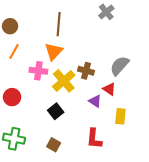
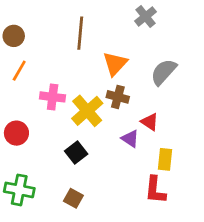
orange triangle: (54, 51) -> (115, 64), moved
gray semicircle: (119, 66) -> (164, 72), moved
red L-shape: (94, 139) -> (155, 190), moved

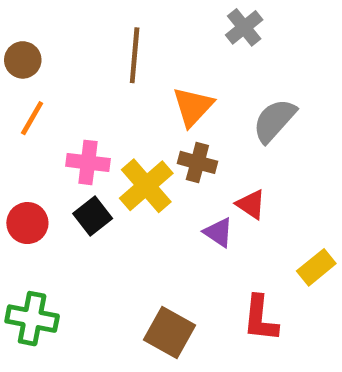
black square: (76, 152) -> (93, 216), moved
yellow rectangle: (165, 159) -> (316, 267), moved, turned 45
brown square: (73, 198) -> (170, 333), moved, size x1.5

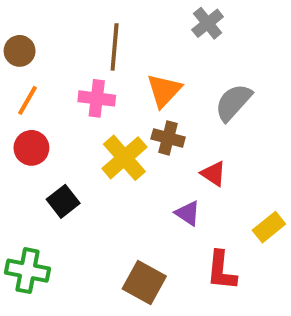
pink cross: (88, 162) -> (97, 98), moved
black square: (93, 216) -> (63, 201), moved
red circle: (27, 223) -> (31, 148), moved
purple triangle: (218, 232) -> (188, 213), moved

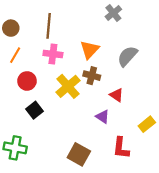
brown line: (115, 47) -> (49, 26), moved
red circle: (31, 148) -> (27, 81), moved

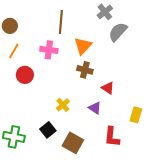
brown line: (49, 26) -> (61, 22), moved
gray semicircle: (127, 56) -> (118, 32), moved
yellow cross: (68, 86) -> (63, 105), moved, size x0.6
black square: (35, 110) -> (48, 130), moved
yellow rectangle: (147, 124) -> (136, 115), turned -35

